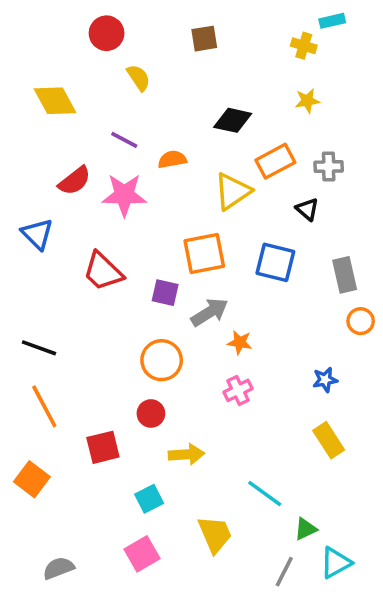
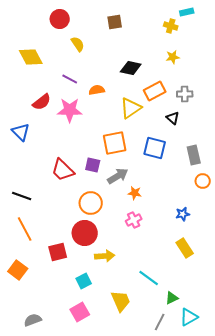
red trapezoid: (103, 271) -> (63, 170), moved
red circle: (151, 413) -> (85, 233), size x1.6

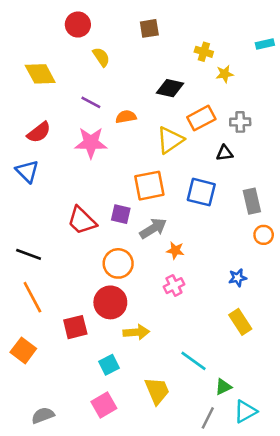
cyan rectangle: (187, 12) -> (265, 44), moved
yellow cross: (171, 26) -> (204, 52), moved
red semicircle: (42, 102) -> (39, 132), moved
black triangle: (173, 118) -> (225, 153), turned -48

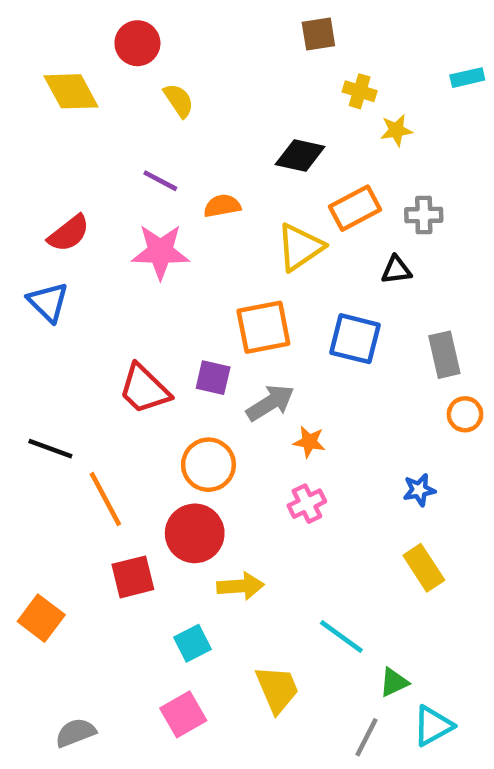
brown square: (149, 28) -> (318, 34), moved
yellow diamond: (40, 74) -> (71, 91), moved
orange line: (32, 297) -> (105, 499), moved

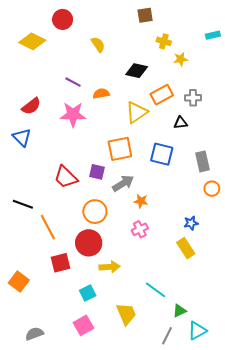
yellow diamond: (71, 91) -> (32, 41), turned -35
yellow semicircle: (179, 100) -> (98, 44), moved
yellow rectangle: (424, 568) -> (186, 248), moved

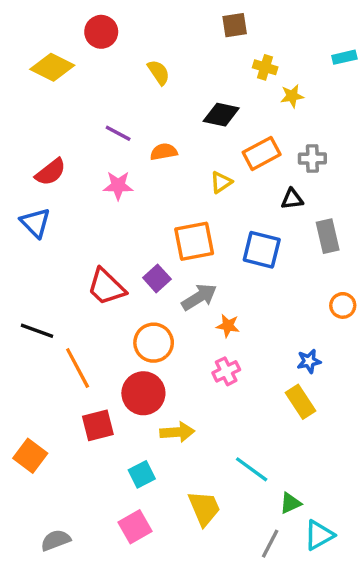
yellow triangle: (137, 112) -> (221, 182), size x0.6
pink star: (73, 114) -> (118, 186), size x0.7
gray rectangle: (202, 161) -> (328, 236), moved
purple square: (97, 172) -> (157, 278), turned 35

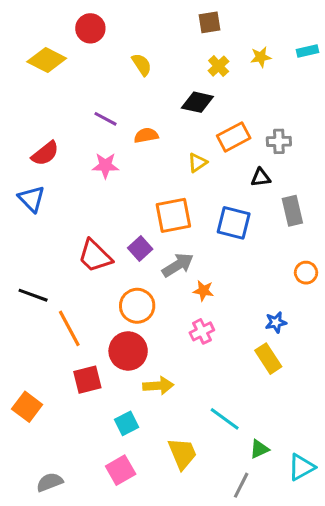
yellow cross: (265, 67) -> (219, 66), moved, turned 30
yellow star: (292, 96) -> (261, 57), moved
cyan triangle: (319, 535) -> (301, 467), moved

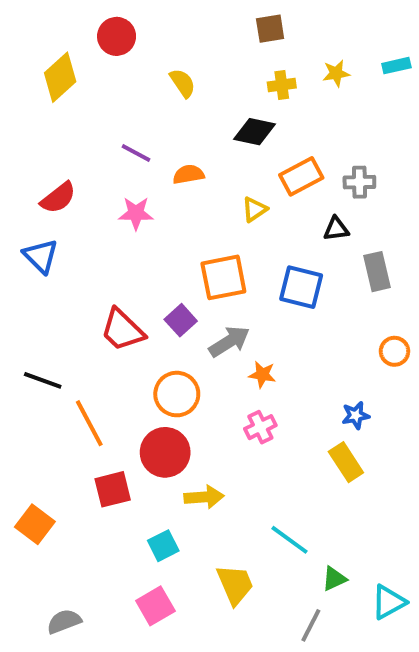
yellow diamond: (47, 60) -> (60, 77), turned -69
yellow cross: (219, 66) -> (282, 85), turned 35

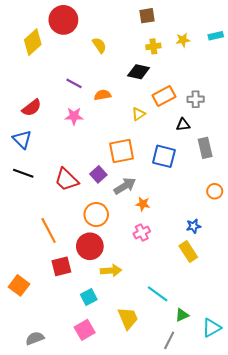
red circle: (117, 36) -> (63, 20), size x1.4
black line: (43, 380) -> (23, 173), moved

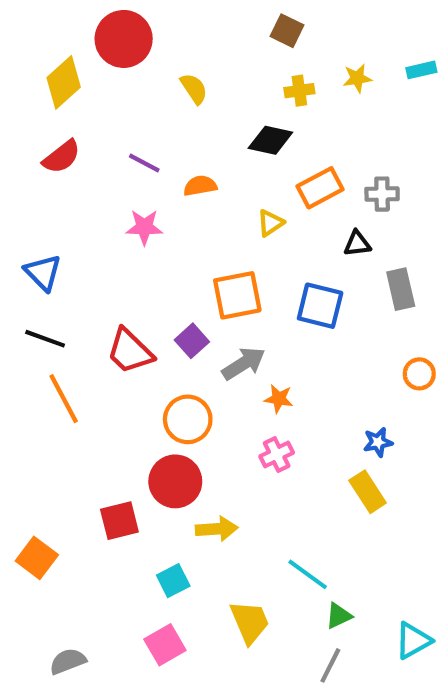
brown square: (147, 16) -> (287, 31), turned 35
red semicircle: (32, 108) -> (62, 157), moved
orange line: (49, 230) -> (64, 399), moved
green triangle: (182, 315) -> (339, 616), moved

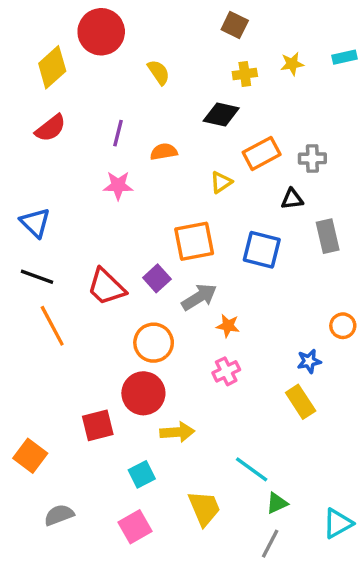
purple line: (144, 163) -> (118, 133), turned 76
orange circle: (419, 374) -> (343, 326), moved
gray semicircle: (68, 661) -> (59, 515), moved

